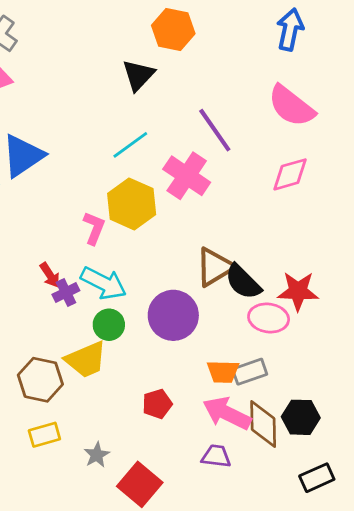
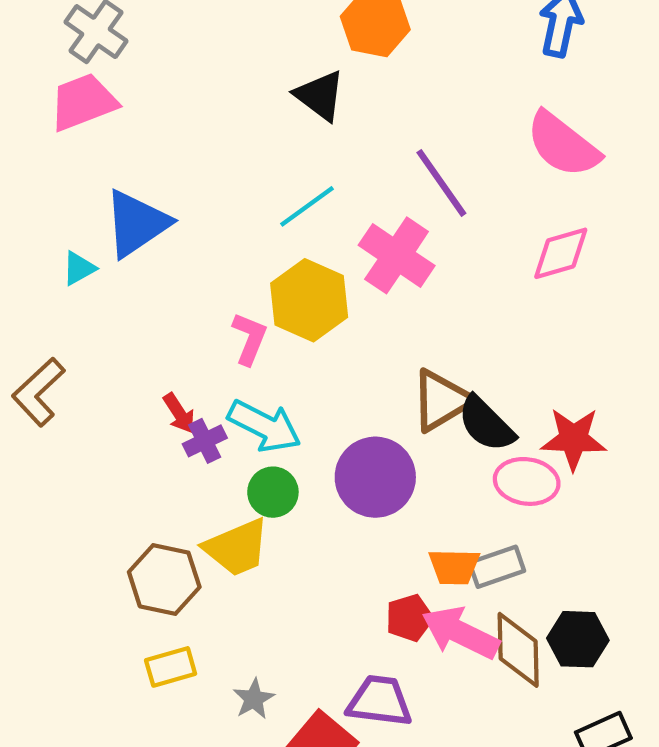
black triangle: (138, 75) -> (320, 96), turned -36
red pentagon: (157, 404) -> (409, 618), moved
purple trapezoid: (216, 456) -> (380, 701), moved, size x1.4

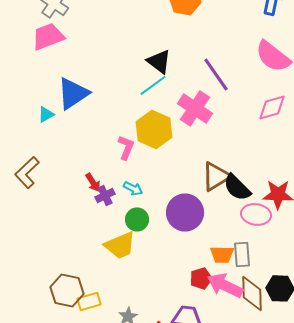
black triangle: (320, 96) -> (159, 61), moved
cyan arrow: (264, 426) -> (133, 188), size x0.6
gray rectangle: (497, 567) -> (242, 254), turned -75
brown hexagon: (164, 580) -> (67, 290), moved

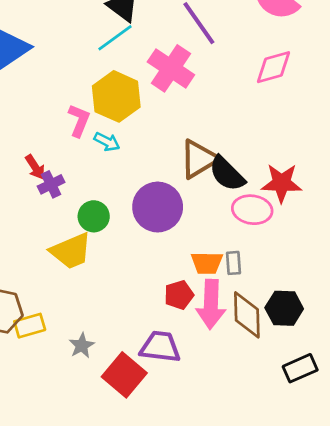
cyan arrow: (133, 188) -> (107, 142), moved
gray rectangle: (242, 254) -> (234, 263), size x0.7
pink arrow: (225, 285) -> (211, 304), turned -114

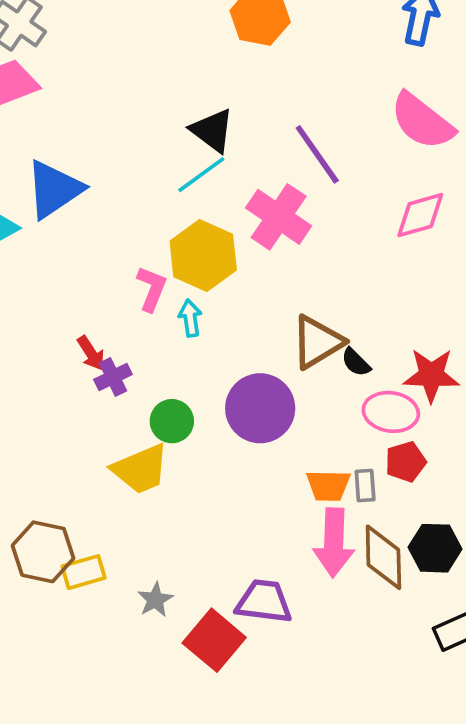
cyan arrow: (107, 142) -> (190, 318), turned -125
black semicircle: (227, 174) -> (356, 362), size x0.6
red pentagon: (179, 295) -> (406, 462), moved

